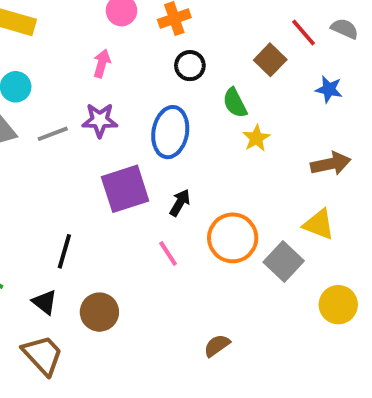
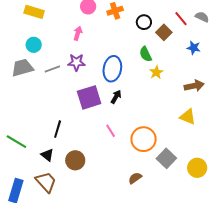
black circle: (190, 66) -> (144, 22), moved
black arrow: (180, 203) -> (116, 97), moved
orange circle: (233, 238) -> (144, 139), moved
gray square: (284, 261) -> (166, 158), moved
yellow circle: (338, 305) -> (197, 168), moved

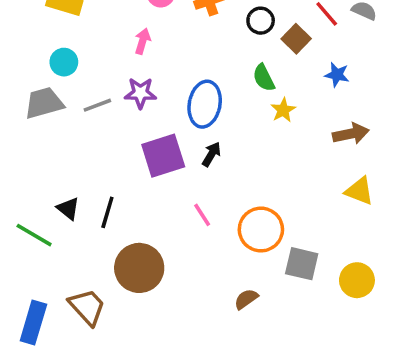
blue star: (194, 48) -> (337, 75), moved
yellow triangle: (188, 117) -> (359, 191), moved
black triangle: (47, 155) -> (68, 209), moved
gray square: (166, 158) -> (302, 264), turned -30
brown circle: (75, 160) -> (139, 268), size x1.4

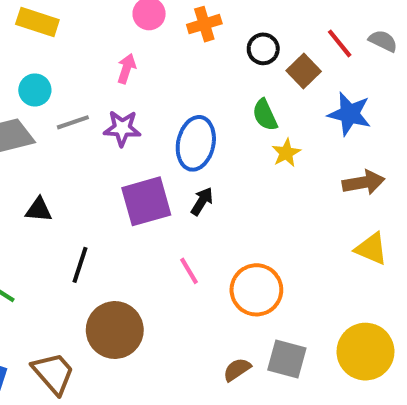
blue star: (337, 75) -> (349, 114), size x1.5
gray line: (97, 105) -> (73, 122), moved
black triangle: (68, 209) -> (39, 210), moved, turned -35
gray square: (302, 264) -> (287, 359), moved
yellow circle: (357, 280) -> (365, 352), size x1.4

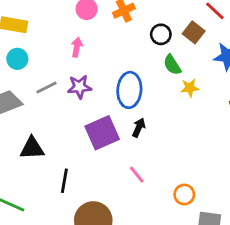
black circle: (263, 49) -> (161, 34), moved
cyan circle: (35, 90) -> (17, 59), moved
yellow star: (286, 153) -> (190, 88), turned 30
black triangle: (39, 210) -> (32, 148), size x1.4
orange circle: (256, 290) -> (184, 195), moved, size x0.6

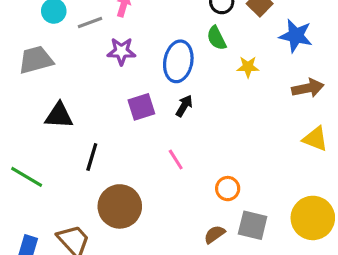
green semicircle: (172, 65) -> (217, 38), moved
gray line: (46, 88) -> (90, 22), moved
purple square: (102, 133) -> (141, 107), size x0.7

